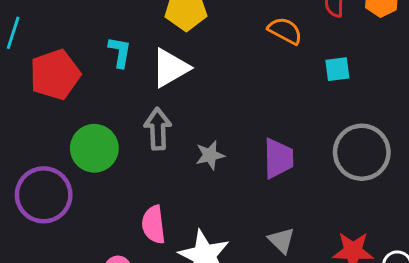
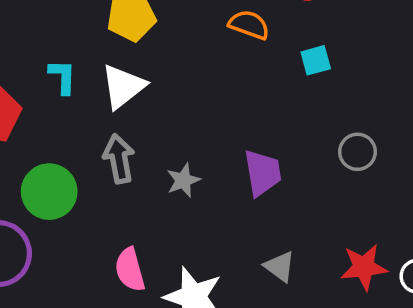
gray circle: (362, 152) -> (357, 152), size x0.6

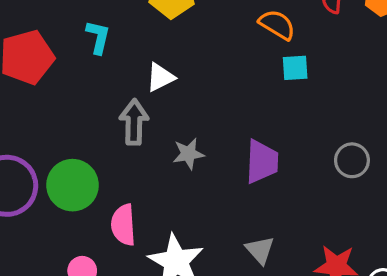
cyan square: (316, 60) -> (295, 68), moved
white triangle: (123, 86) -> (160, 77), moved, size x0.7
green circle: (49, 192) -> (73, 185), moved

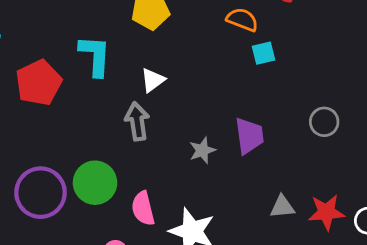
cyan L-shape: (98, 37) -> (95, 56), size x1.5
gray star: (188, 154) -> (202, 150), moved
gray triangle: (260, 250) -> (282, 207), moved, turned -44

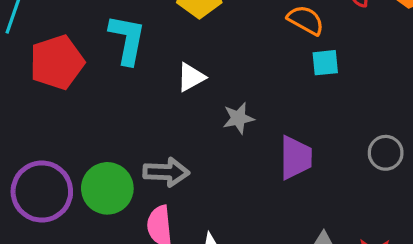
gray arrow: (137, 121) -> (166, 172), moved, turned 93
gray star: (202, 150) -> (238, 118), moved

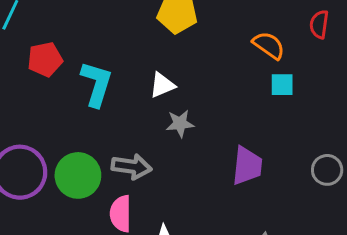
cyan L-shape: (127, 39) -> (96, 84), moved
red pentagon: (57, 62) -> (45, 59), size x0.7
gray star: (238, 118) -> (180, 123), moved

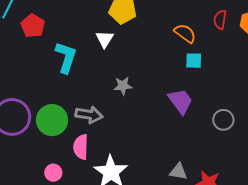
red pentagon: (45, 59) -> (33, 26), moved, turned -30
white triangle: (162, 85) -> (105, 39), moved, turned -36
purple trapezoid: (247, 166) -> (180, 101), moved, turned -44

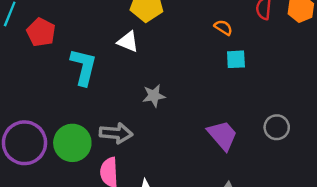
orange semicircle: (185, 33) -> (223, 27), size x0.7
white triangle: (105, 39) -> (128, 42), turned -36
purple trapezoid: (180, 101) -> (222, 135), moved

